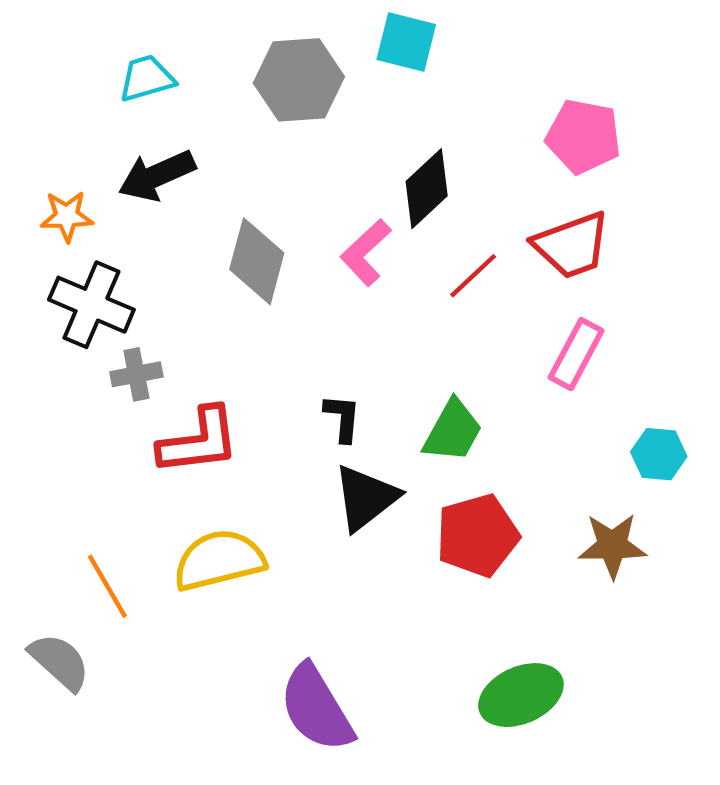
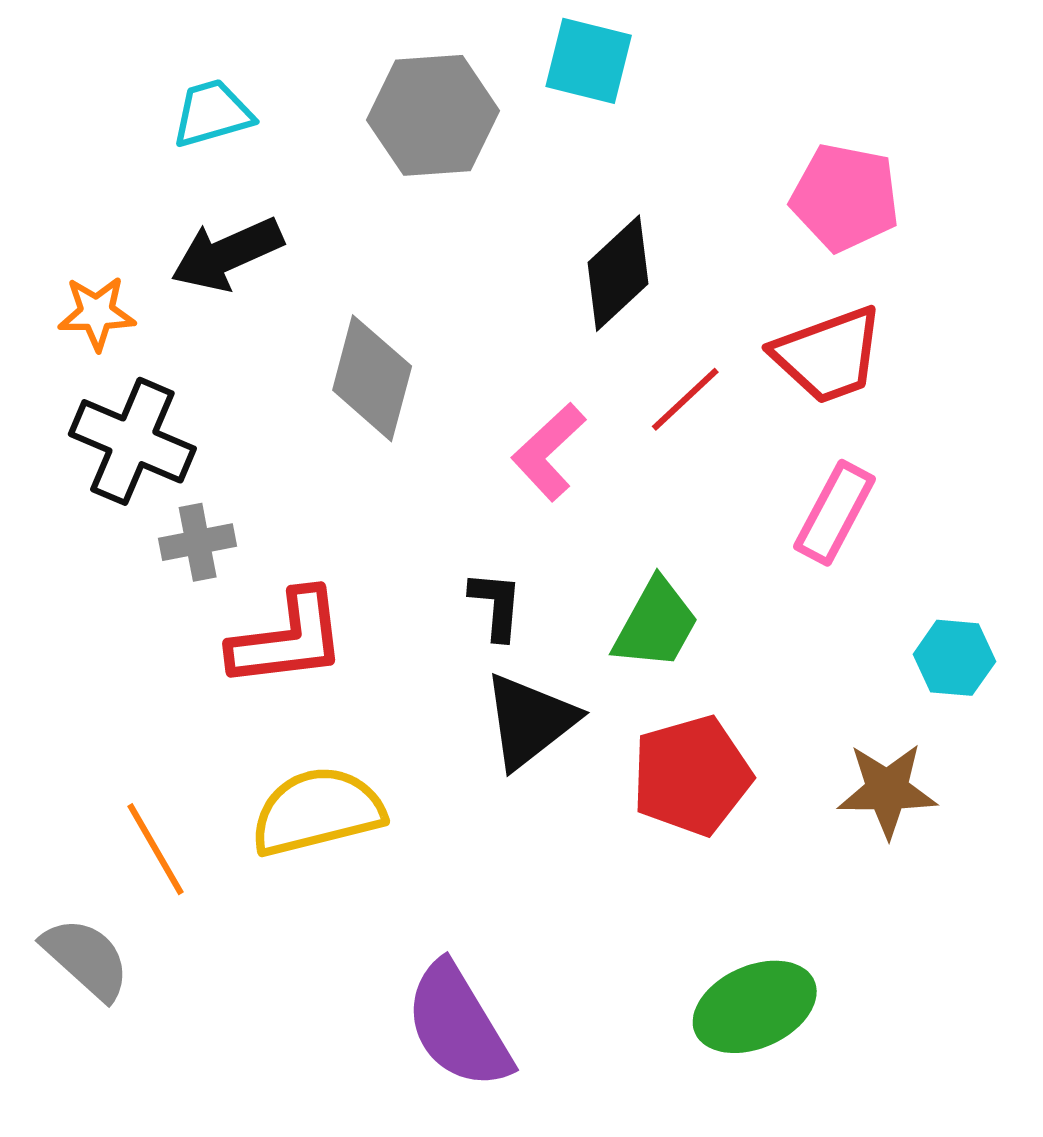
pink L-shape: (366, 252) -> (549, 452), moved

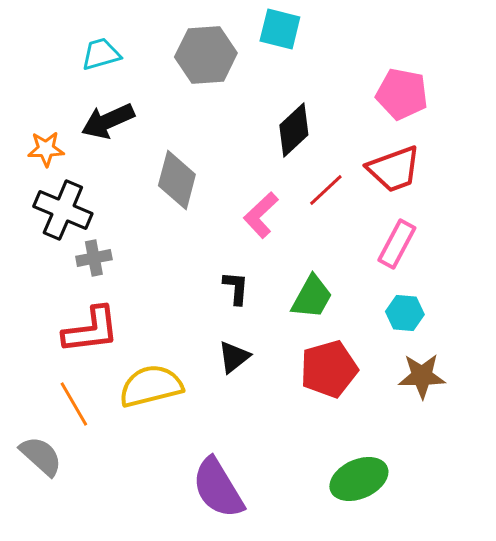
red L-shape: (288, 639) -> (91, 330), moved
cyan hexagon: (954, 658) -> (405, 313), moved
black triangle: (530, 721) -> (234, 357), moved, size x0.7

